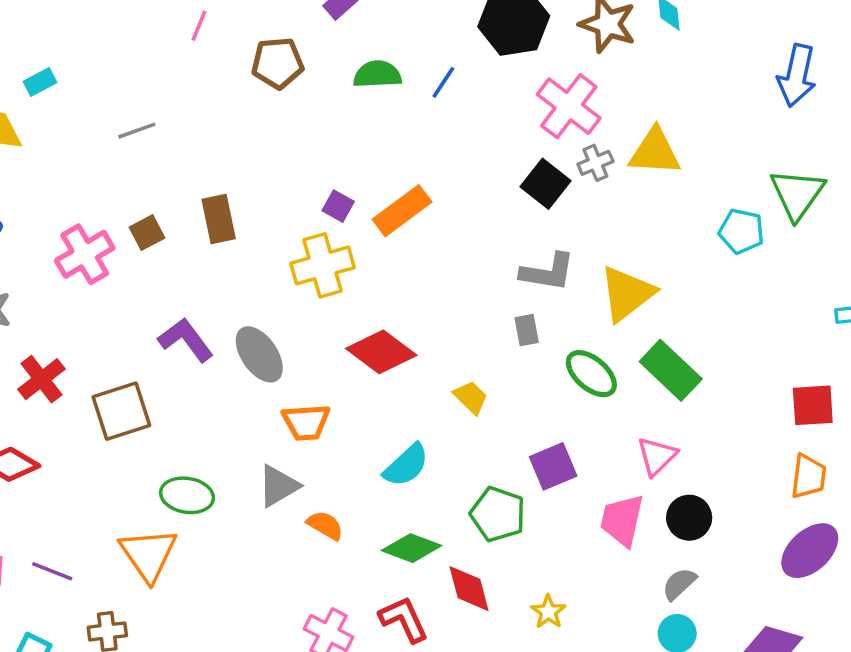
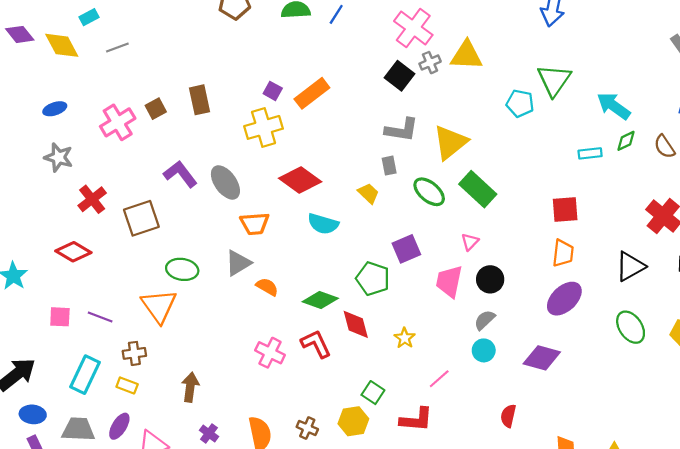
gray line: (137, 131) -> (117, 48), moved
yellow trapezoid: (471, 397) -> (368, 193), moved
pink triangle: (657, 456) -> (470, 242), size x0.7
cyan semicircle: (406, 465) -> (323, 224), moved, turned 60

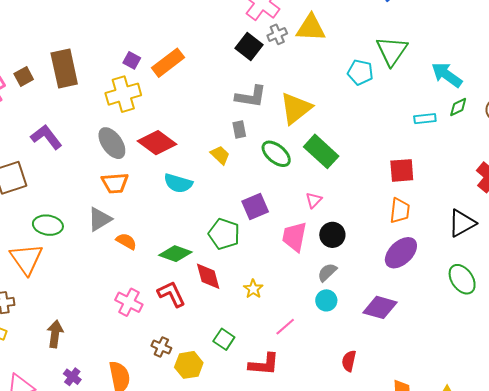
brown rectangle: (200, 100) -> (64, 68), size x1.4
gray ellipse: (225, 182) -> (112, 143), moved
yellow hexagon: (353, 421) -> (189, 365), moved
brown cross: (307, 428) -> (161, 347), moved

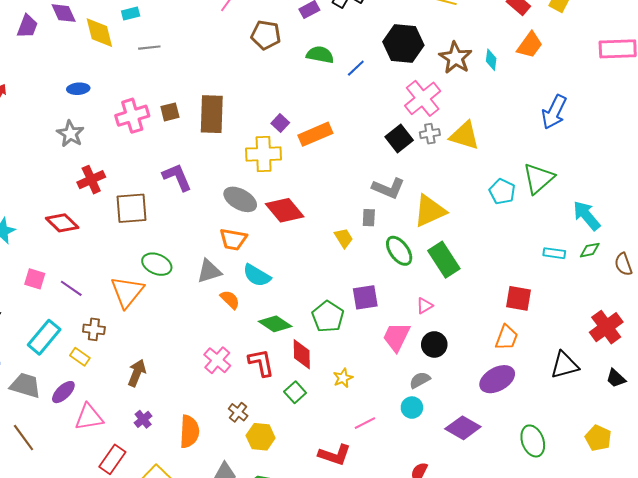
gray ellipse: (112, 143) -> (240, 199), turned -40
cyan semicircle: (178, 183) -> (257, 275), moved
green ellipse: (462, 279) -> (533, 441), moved
green square: (224, 339) -> (295, 392), moved

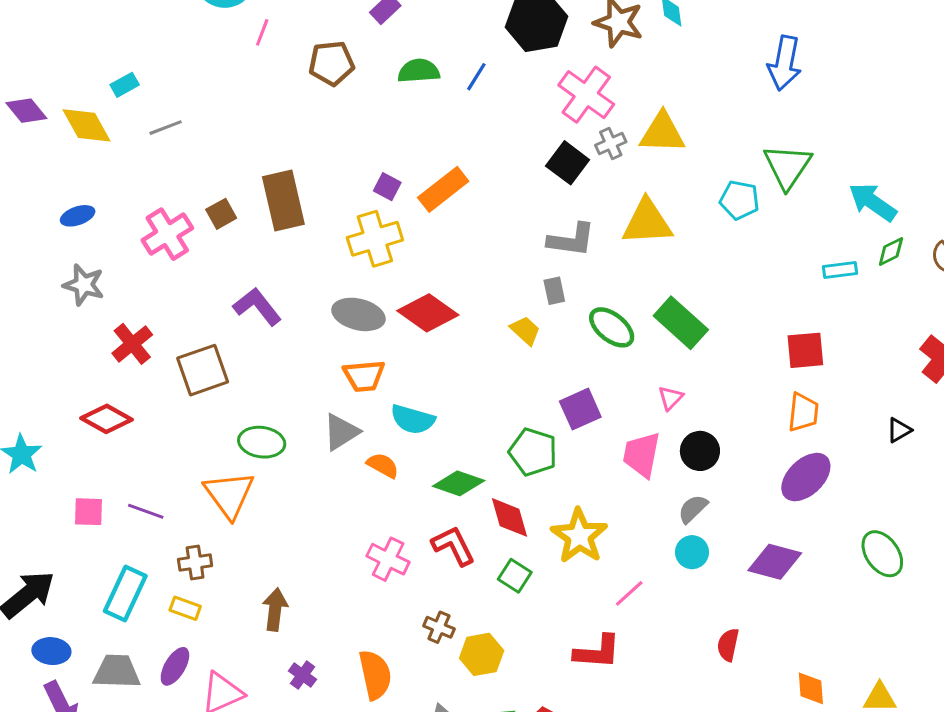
yellow triangle: (430, 211) -> (647, 222), moved, turned 36
black triangle: (565, 365) -> (899, 430), size x0.6
yellow star: (343, 378) -> (579, 536), size x1.8

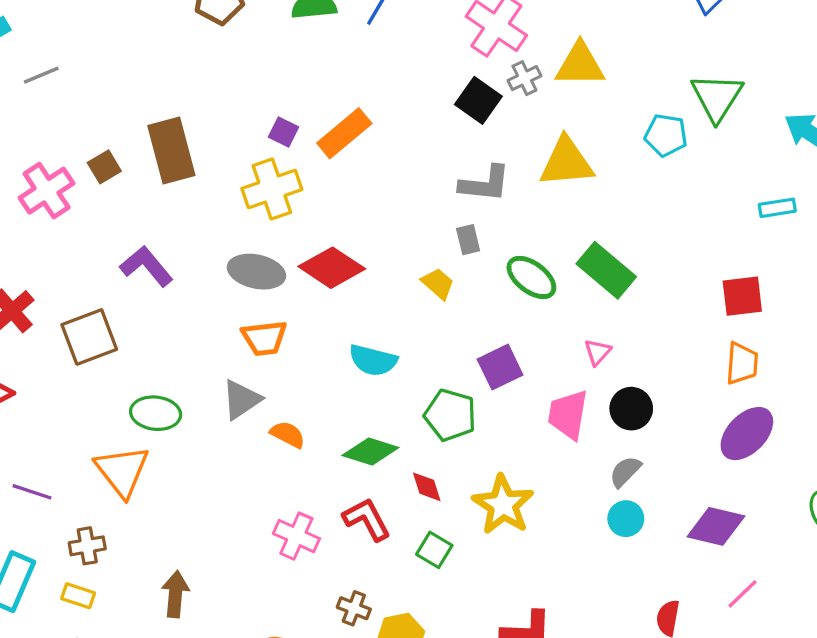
cyan semicircle: (413, 419) -> (373, 360), moved
red diamond: (510, 517) -> (427, 487), size x0.7
pink line: (629, 593) -> (742, 594), moved

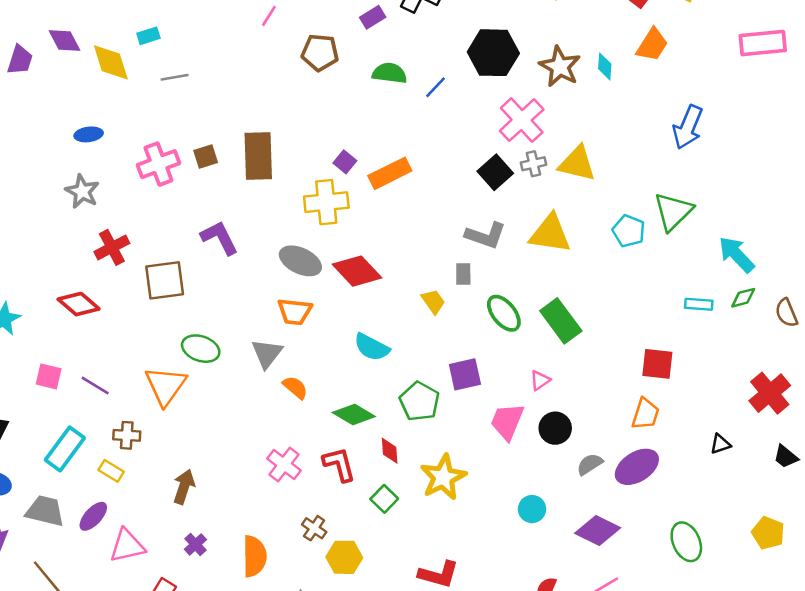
gray triangle: (241, 400) -> (267, 353), turned -32
gray semicircle: (625, 472) -> (590, 464), moved

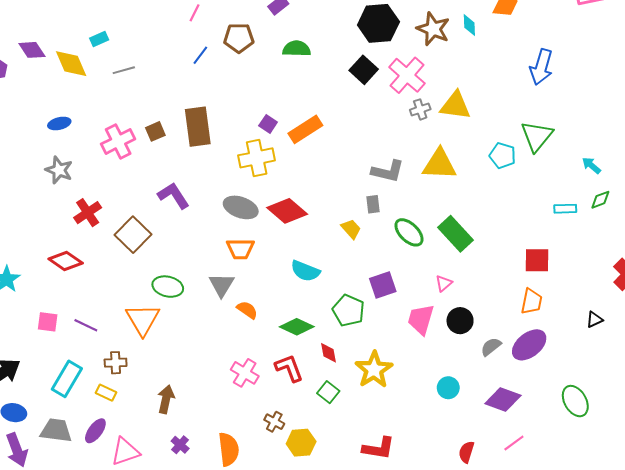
blue line: (435, 87) -> (200, 55), moved
black square: (495, 172) -> (364, 70), moved
cyan arrow: (736, 255) -> (591, 165), size x0.6
brown square: (165, 280) -> (133, 235), turned -32

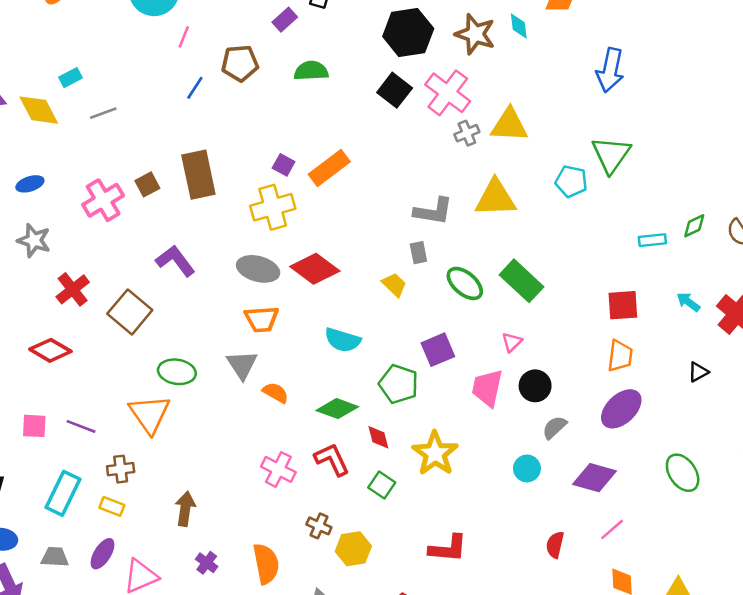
cyan arrow: (591, 165) -> (688, 302), moved
gray semicircle: (491, 347) -> (554, 427), moved
gray trapezoid: (56, 430) -> (55, 557), size x0.7

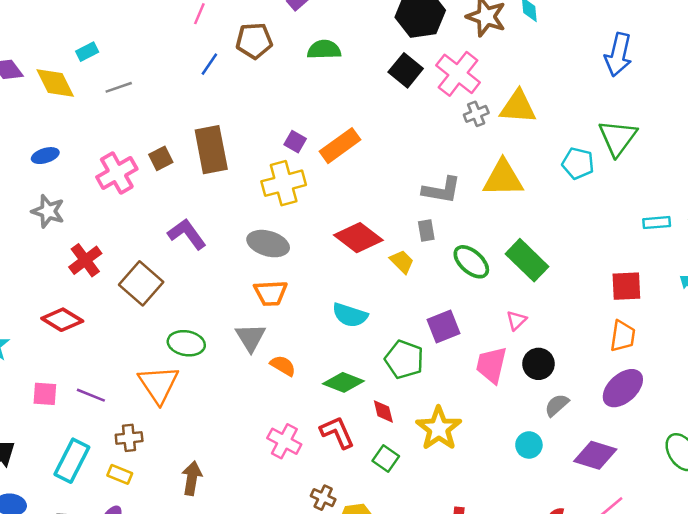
red diamond: (315, 269) -> (358, 238), moved

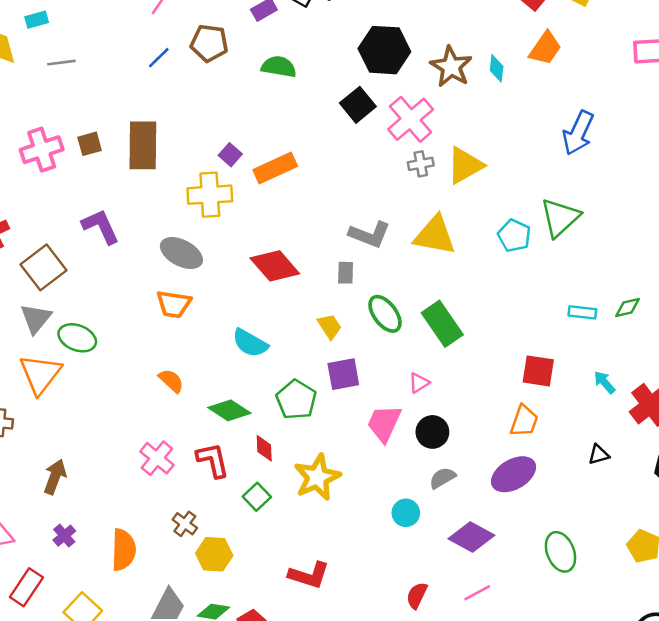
yellow triangle: (518, 107) -> (465, 165), turned -45
yellow trapezoid: (402, 262) -> (330, 326), moved
gray triangle: (251, 337) -> (36, 318), moved

